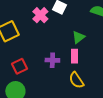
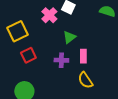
green triangle: (78, 37) -> (69, 37), moved
red square: (19, 66) -> (28, 55), moved

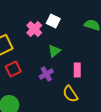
pink rectangle: (83, 56) -> (77, 70), moved
purple cross: (61, 60) -> (46, 74), turned -32

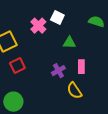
green triangle: (54, 51) -> (69, 43), moved, turned 40
purple cross: (46, 74) -> (58, 71), moved

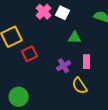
pink cross: (38, 26) -> (44, 12), moved
red square: (17, 66) -> (30, 54), moved

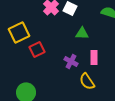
purple cross: (64, 66) -> (71, 61), turned -32

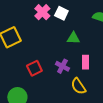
red square: (37, 49) -> (34, 68), moved

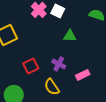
pink rectangle: (85, 62) -> (83, 75), moved, turned 64
yellow semicircle: (78, 86) -> (52, 87), moved

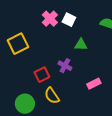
purple cross: (59, 64) -> (65, 66), moved
yellow semicircle: (52, 87) -> (52, 96), moved

